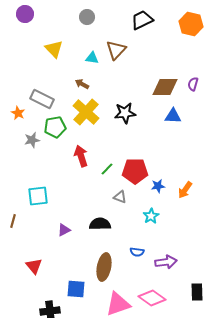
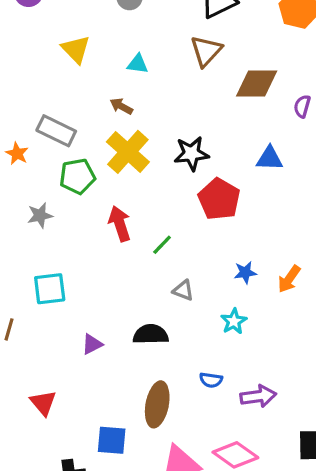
brown triangle: (116, 50) -> (206, 51), moved
brown diamond: (165, 87) -> (257, 83), moved
gray star: (32, 140) -> (40, 215), moved
red pentagon: (135, 171) -> (219, 199), moved, turned 30

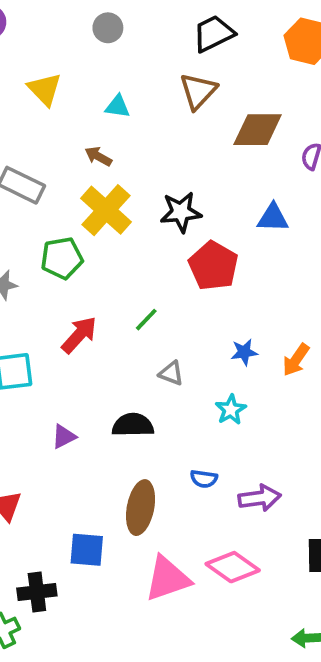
green pentagon: (77, 176) -> (62, 258), moved
red arrow: (120, 224) -> (79, 335), moved, turned 60

